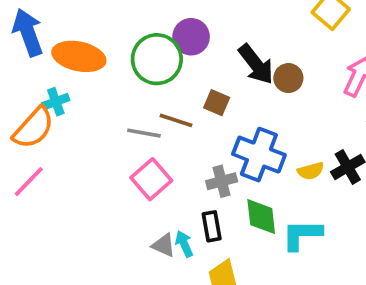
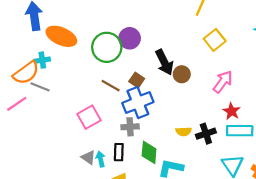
gray line: (144, 133) -> (40, 87), moved
blue cross: (259, 155) -> (138, 103), moved, turned 36

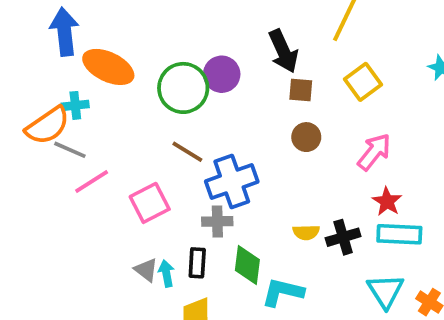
black arrow: (164, 62) -> (283, 51), moved
brown square: (137, 80) -> (301, 90), moved, turned -32
pink line: (17, 104) -> (92, 181), moved

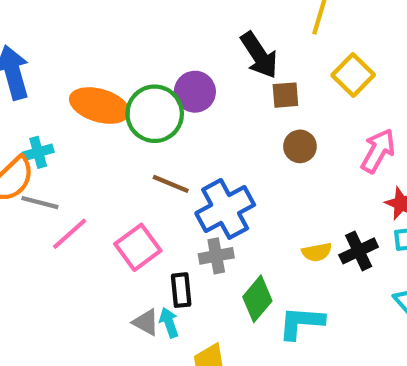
orange ellipse: (108, 67) -> (99, 105), moved
black rectangle: (197, 263) -> (181, 290), moved
green diamond: (247, 265) -> (257, 299), turned 42

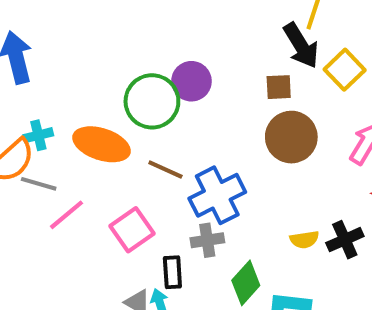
black arrow: (259, 55) -> (301, 46), moved
orange ellipse: (99, 105) -> (101, 144), moved
brown circle: (300, 146) -> (291, 137), size x1.6

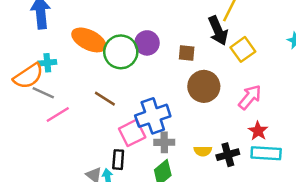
brown square: (279, 87) -> (187, 53), moved
orange ellipse: (101, 144) -> (89, 40), moved
brown line: (165, 169) -> (105, 99), moved
pink square: (132, 230) -> (132, 133), moved
gray cross: (207, 240) -> (164, 142), moved

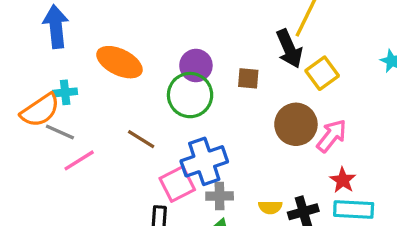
green circle: (121, 52) -> (190, 95), moved
brown circle: (204, 86) -> (296, 124), moved

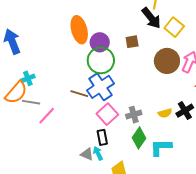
orange ellipse: (119, 62) -> (79, 30), moved, turned 64
blue cross: (204, 161) -> (100, 87), moved

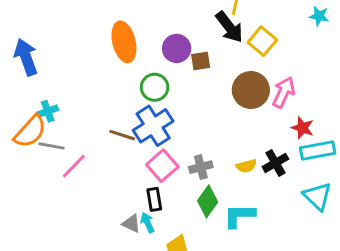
purple circle: (100, 42) -> (177, 48), moved
green circle: (101, 60) -> (155, 87), size x0.7

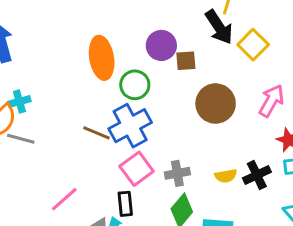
orange ellipse: (124, 42) -> (102, 58), moved
brown circle: (251, 90) -> (216, 104), moved
pink line: (74, 166) -> (64, 199), moved

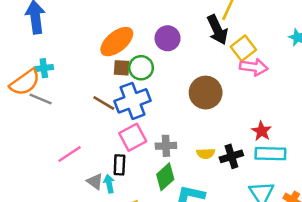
orange ellipse: (102, 58) -> (117, 42), turned 52
brown square: (186, 61) -> (122, 68), moved
pink arrow: (271, 101) -> (254, 67), moved, turned 60

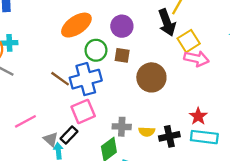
brown square: (122, 68) -> (122, 55), moved
gray cross: (166, 146) -> (122, 127), moved
black rectangle: (119, 165) -> (69, 135), turned 36
gray triangle: (95, 182) -> (51, 139), moved

